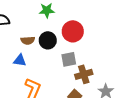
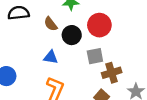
brown semicircle: (28, 40) -> (51, 24), moved, turned 56
blue triangle: (20, 60) -> (51, 57), moved

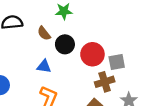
red circle: (99, 25) -> (92, 54), moved
gray square: (95, 56) -> (117, 62), moved

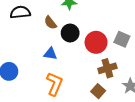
gray square: (117, 62) -> (122, 39), moved, turned 35

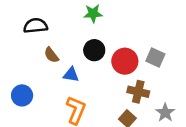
brown semicircle: (50, 23) -> (51, 55), moved
brown cross: (107, 68) -> (138, 92), turned 30

